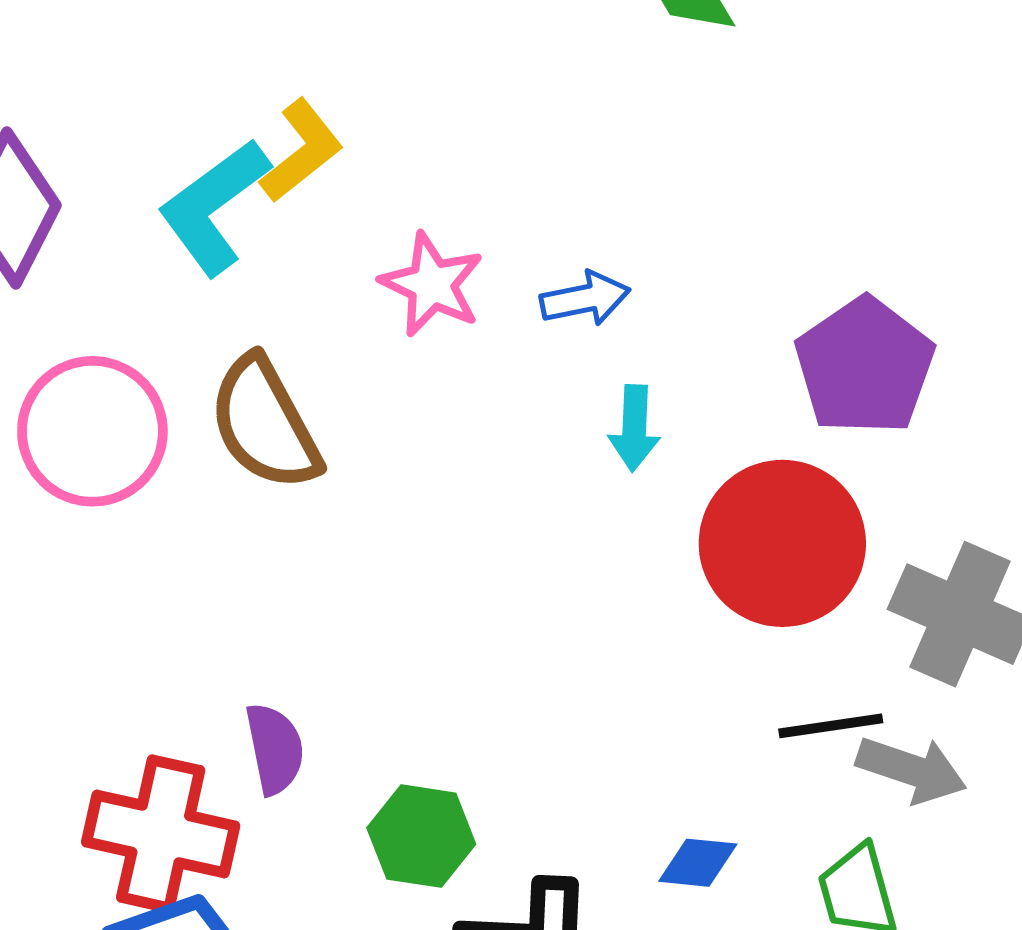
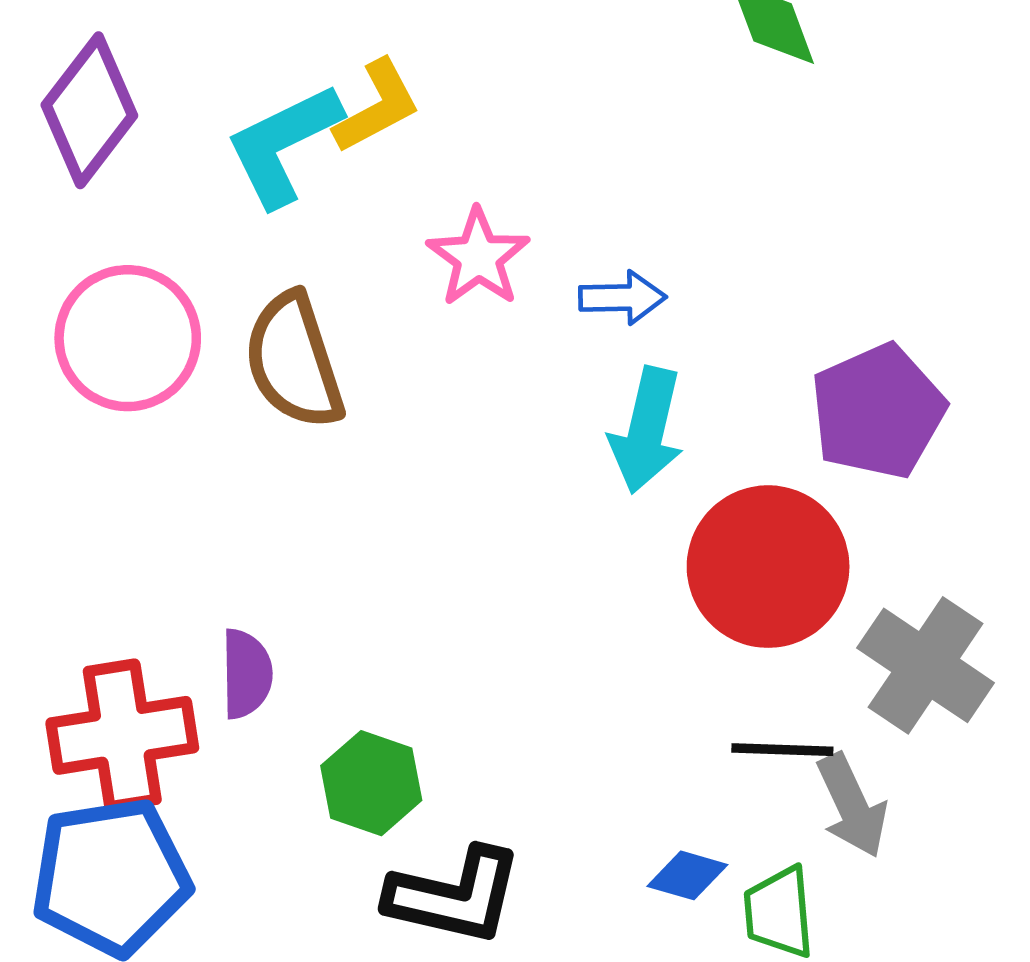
cyan arrow: (634, 428) -> (647, 430), size x1.5
gray arrow: (912, 770) -> (852, 806), turned 36
red cross: (161, 834) -> (122, 735), turned -32
blue diamond: (698, 863) -> (687, 875), moved

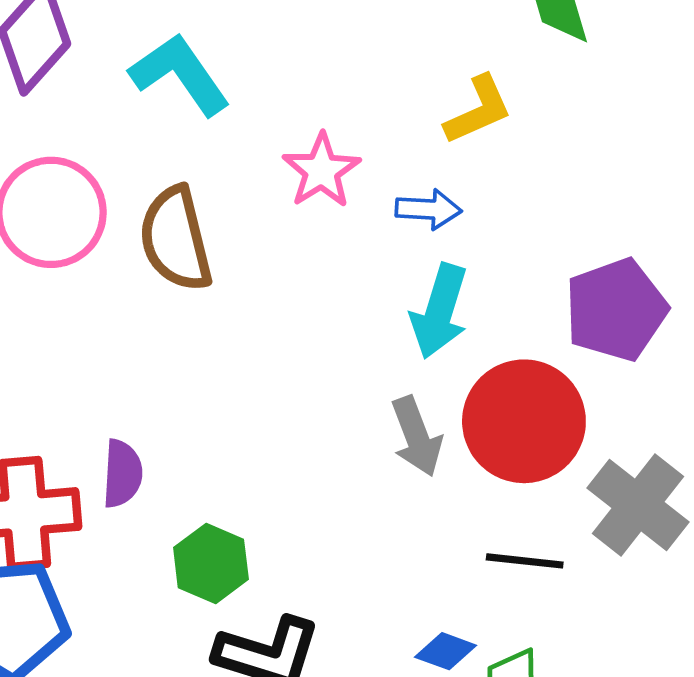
yellow L-shape: (377, 106) -> (478, 110), moved
cyan L-shape: (283, 145) -> (180, 74), turned 77
gray arrow: (852, 806) -> (417, 436), moved

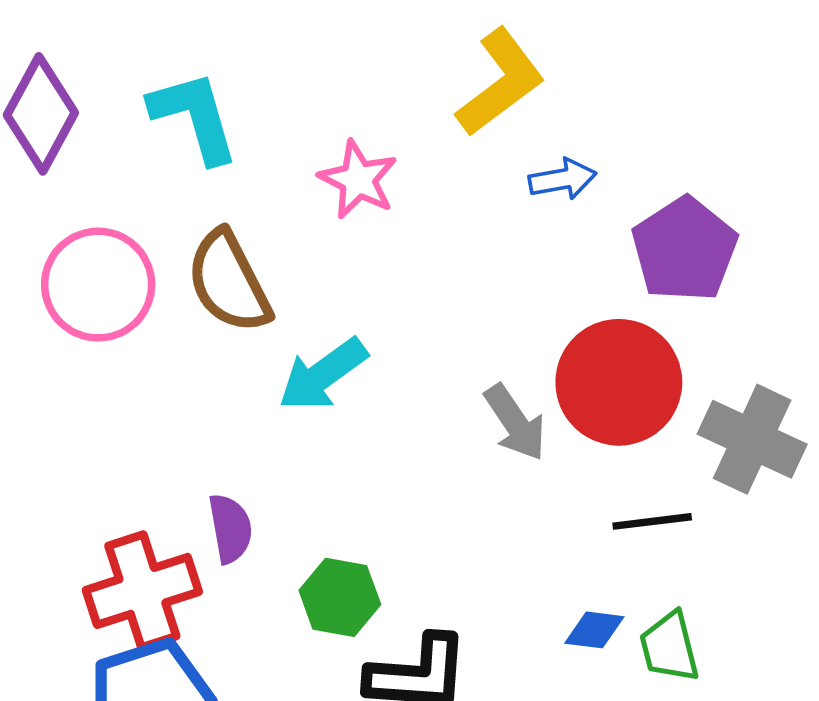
cyan L-shape: (180, 74) -> (194, 117), turned 32
yellow L-shape: (478, 110) -> (500, 82), size x1.4
blue arrow: (428, 209) -> (562, 179), moved
cyan arrow: (439, 311) -> (323, 375), moved, turned 50

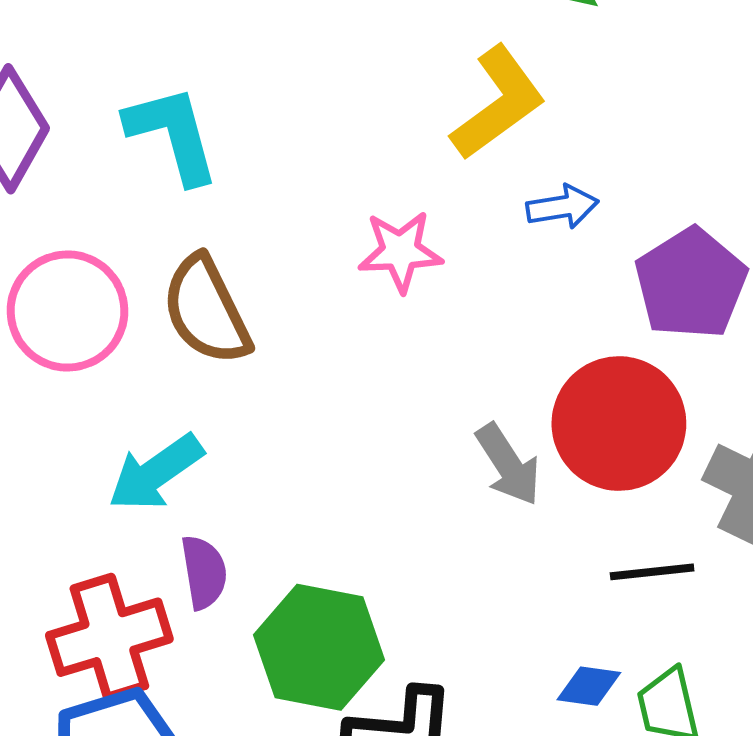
pink star: (358, 180) -> (400, 251), moved, turned -30
cyan arrow: (323, 375) -> (156, 473), moved
green hexagon: (340, 597) -> (319, 647), size x1.5

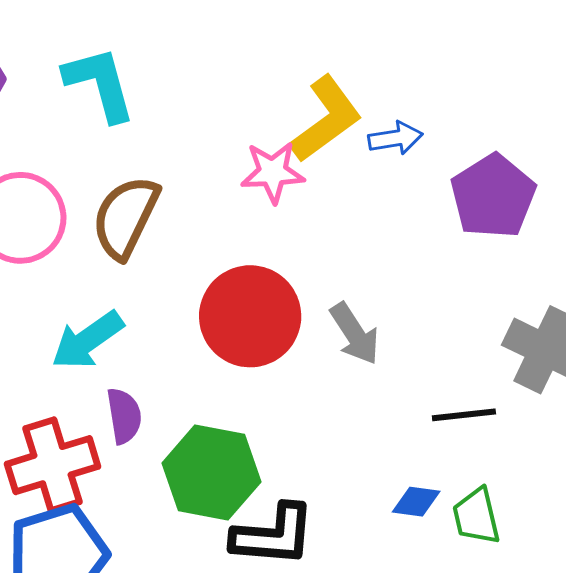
yellow L-shape: (498, 103) -> (326, 119), moved
brown semicircle: (206, 310) -> (126, 217), turned 52
red circle: (619, 424) -> (250, 316), moved

